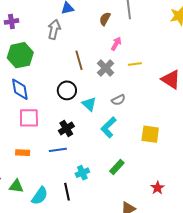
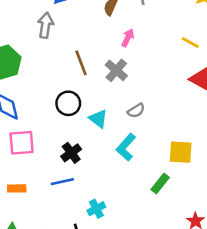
yellow line: (135, 64) -> (190, 42), moved, turned 40
green rectangle: (117, 167) -> (160, 183), moved

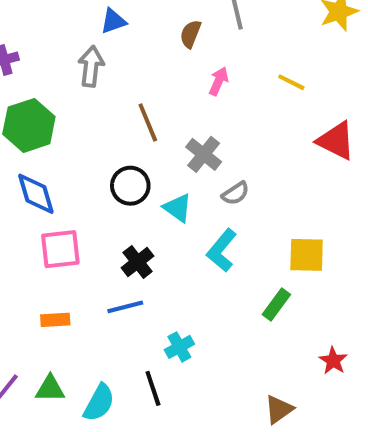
yellow line: (190, 42) -> (291, 82), moved
gray cross: (116, 70) -> (204, 154), moved

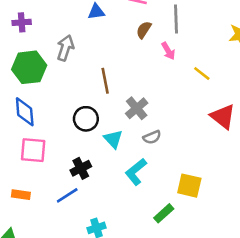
gray arrow: (91, 66) -> (65, 48), moved
pink arrow: (219, 81) -> (168, 51), moved, turned 114
blue line: (125, 307) -> (67, 195), turned -30

